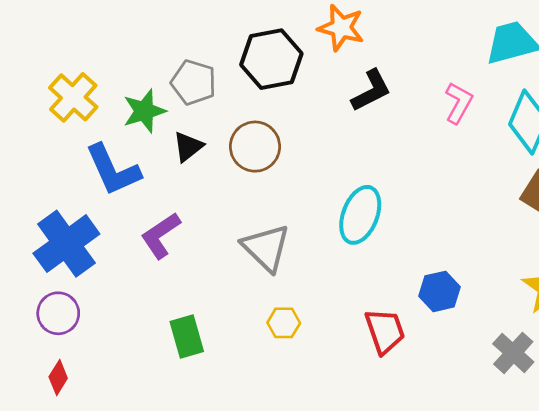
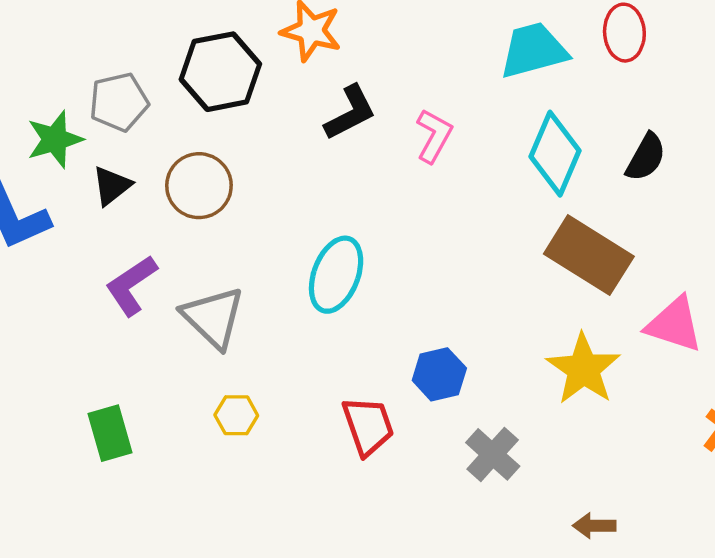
gray pentagon: (194, 82) -> (119, 102), turned -30
pink L-shape: (459, 103) -> (434, 136), moved
purple L-shape: (161, 235) -> (131, 285), moved
gray cross: (513, 353) -> (493, 454), moved

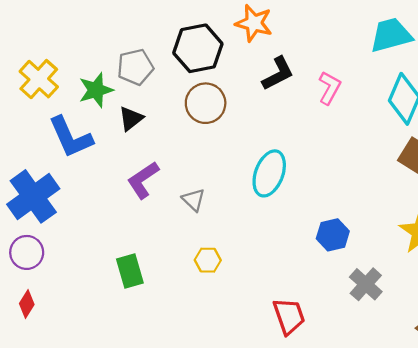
brown circle: (199, 186) -> (206, 103), moved
gray triangle: (213, 317) -> (193, 200), size x0.6
red trapezoid: (368, 426) -> (289, 316), moved

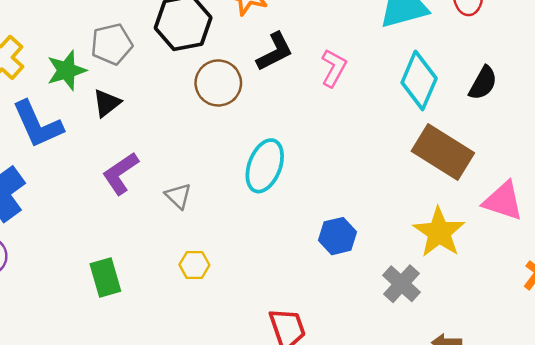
brown circle: (206, 103) -> (218, 83), moved
gray cross: (366, 284) -> (401, 284), moved

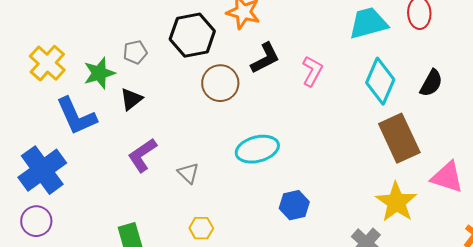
gray pentagon: (112, 44) -> (135, 52), size x0.7
brown rectangle: (443, 152) -> (399, 138), turned 33
cyan ellipse: (265, 166) -> (257, 149), turned 54
blue hexagon: (337, 236) -> (294, 205), moved

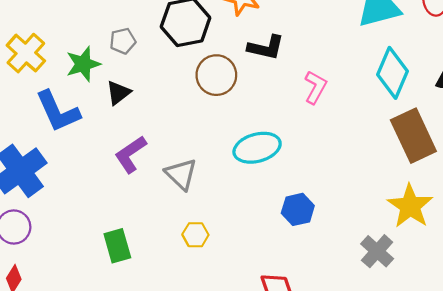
black L-shape: (265, 58) -> (266, 48), turned 40
pink L-shape: (312, 71) -> (315, 87), moved
gray triangle: (188, 173) -> (181, 174), size x1.4

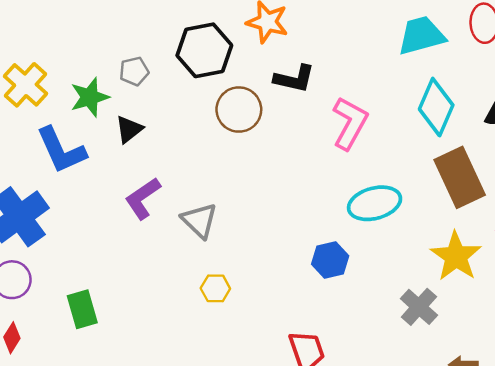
pink L-shape: (315, 87) -> (350, 123), size x1.4
cyan ellipse: (257, 148) -> (375, 203), moved
green rectangle: (117, 246) -> (82, 309), moved

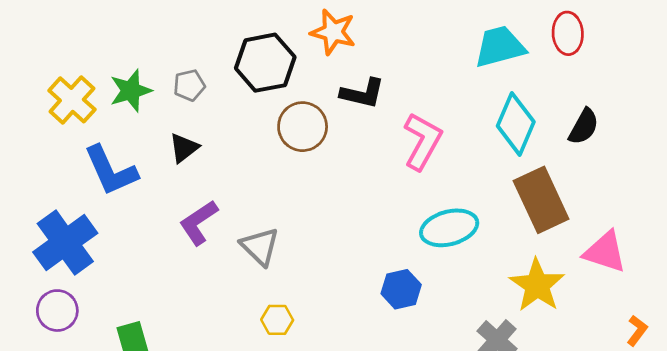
green star: (90, 97) -> (131, 91), moved

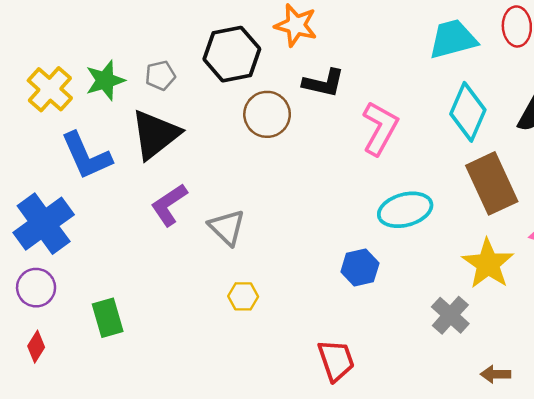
black triangle: (184, 148) -> (155, 134), size x1.8

